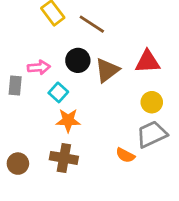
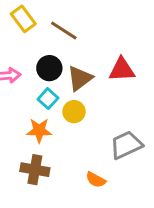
cyan square: (58, 92) -> (48, 99), moved
yellow circle: (152, 102) -> (74, 112), moved
orange semicircle: (125, 155) -> (96, 180), moved

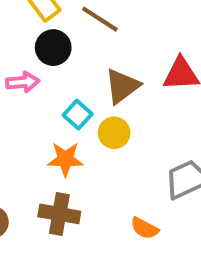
black circle: (49, 68) -> (53, 48), moved

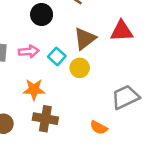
pink arrow: (23, 82) -> (29, 51), moved
orange star: (65, 159) -> (34, 89), moved

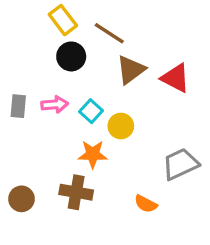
red triangle: (122, 31) -> (175, 78), turned 30
brown triangle: (85, 39) -> (131, 70), moved
orange star: (34, 89) -> (93, 154), moved

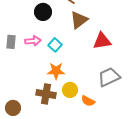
red triangle: (175, 78) -> (102, 41), moved, turned -36
yellow circle: (121, 126) -> (70, 90), moved
brown circle: (22, 199) -> (13, 108), moved

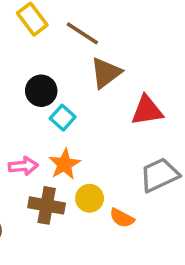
black circle: (43, 12) -> (41, 91), moved
pink arrow: (33, 41) -> (23, 166), moved
orange star: (56, 71) -> (65, 164), turned -30

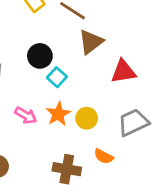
pink arrow: (23, 166) -> (26, 115), turned 35
yellow circle: (90, 198) -> (87, 118), moved
brown cross: (47, 205) -> (67, 169), moved

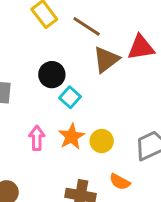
red triangle: (123, 72) -> (141, 47), moved
pink arrow: (26, 115) -> (37, 138), turned -120

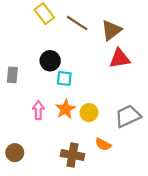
red triangle: (141, 47) -> (120, 58), moved
brown triangle: (106, 60) -> (111, 30), moved
cyan square: (70, 97) -> (64, 78), turned -35

